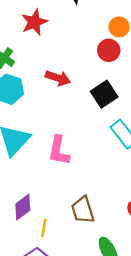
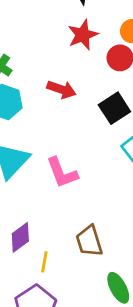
red star: (34, 22) -> (83, 35), moved
pink L-shape: (59, 151) -> (62, 173), turned -32

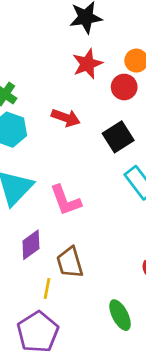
purple diamond: (20, 237) -> (31, 245), moved
brown trapezoid: (89, 241) -> (70, 262), moved

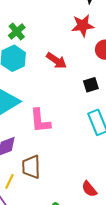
black square: (118, 137) -> (91, 85), size x0.7

